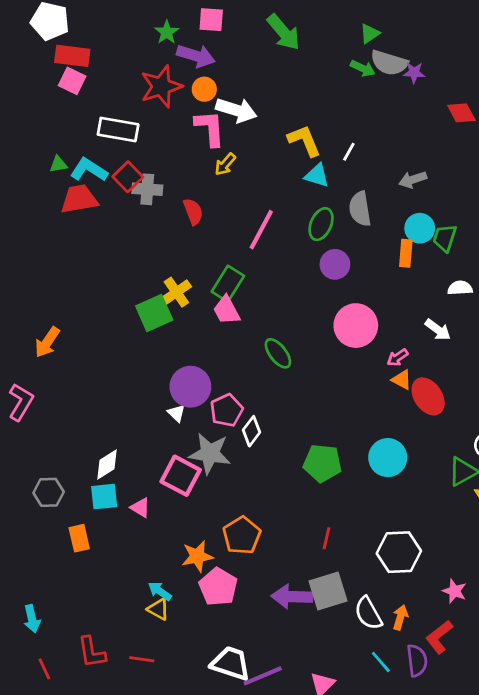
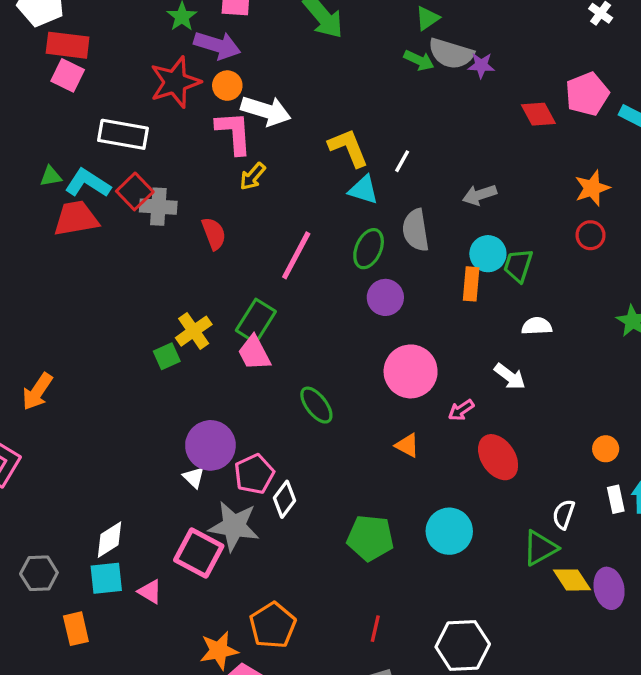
green square: (154, 313) -> (167, 356), size x0.6
orange triangle: (402, 380) -> (407, 445), moved

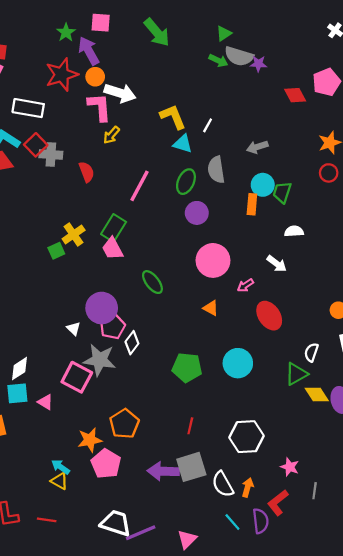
purple arrow: (217, 45) -> (89, 51), turned -136
purple circle: (210, 445) -> (102, 308), moved

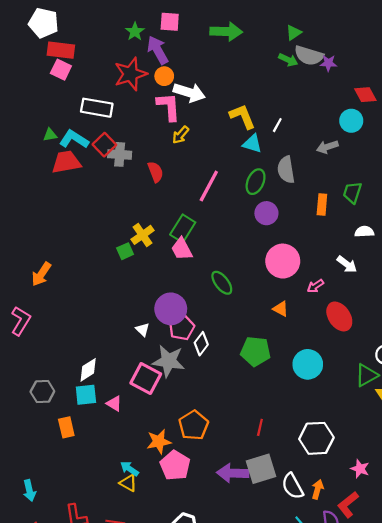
green arrow: (157, 32) -> (226, 32), turned -48
cyan circle: (263, 185) -> (351, 121), moved
green pentagon: (187, 367) -> (256, 351), moved

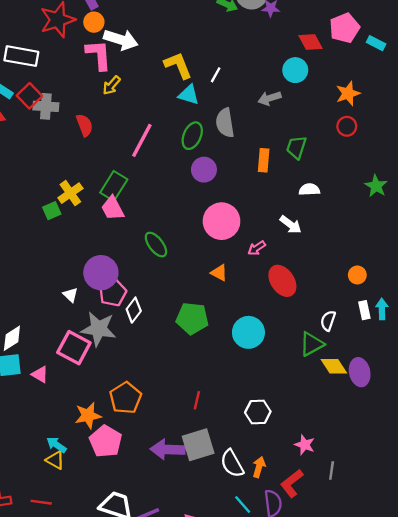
white hexagon: (316, 438) -> (258, 412), size x0.7

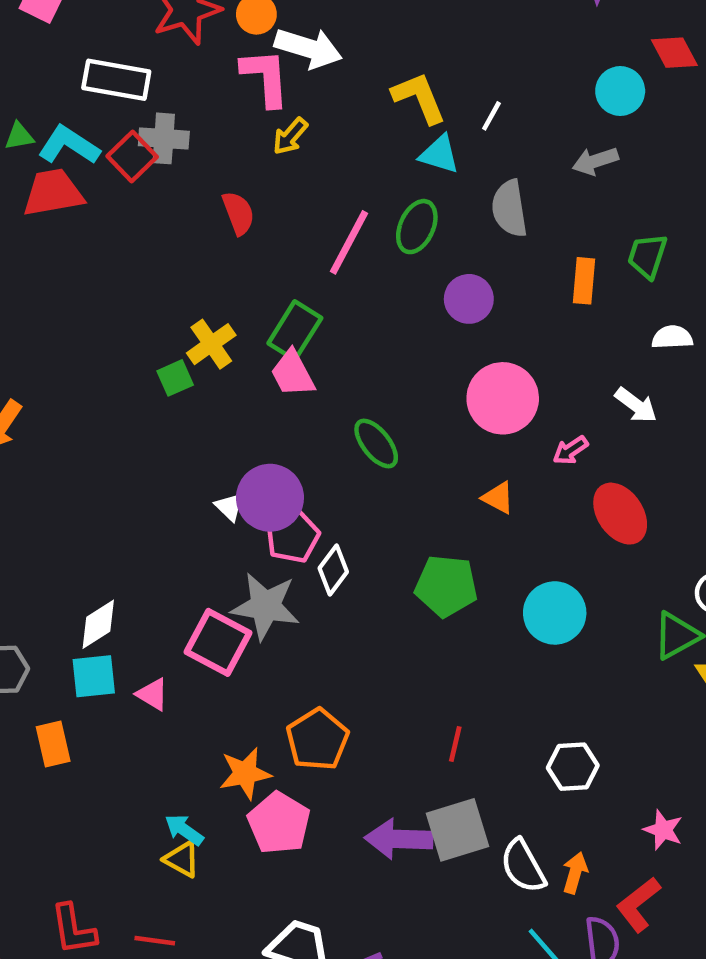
cyan circle: (295, 70) -> (620, 91), moved
gray cross: (46, 106) -> (164, 138), moved
green ellipse: (192, 136) -> (417, 227), moved
white triangle: (70, 295) -> (229, 507), moved

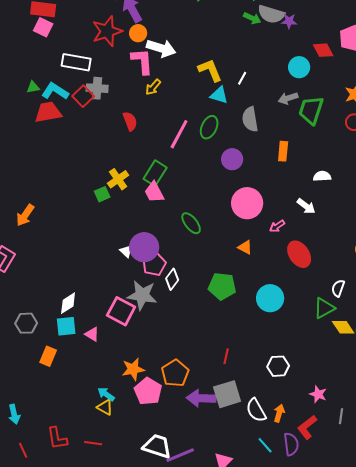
green trapezoid: (647, 256) -> (311, 110), moved, size x1.4
orange pentagon: (317, 740) -> (175, 373), moved
orange rectangle: (53, 744) -> (48, 356), turned 36

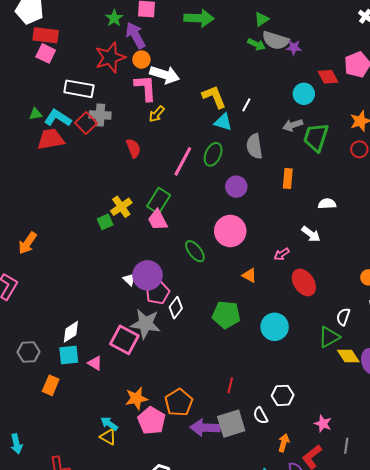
pink circle: (247, 203) -> (230, 231), moved
white semicircle: (256, 410) -> (260, 416), moved, size x0.7

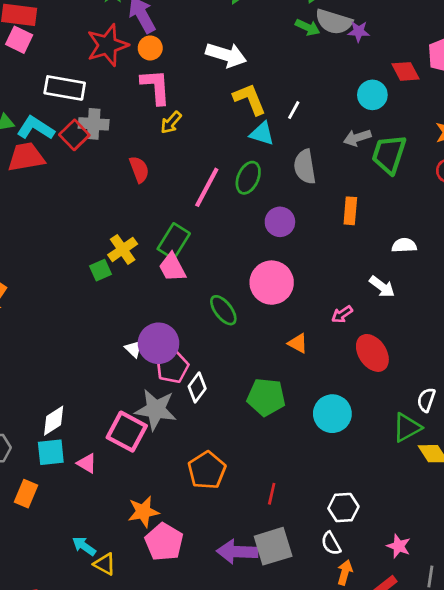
white arrow: (165, 75) -> (226, 55), moved
orange pentagon: (179, 402) -> (207, 470), moved
white semicircle: (260, 416) -> (331, 543), moved
cyan arrow: (109, 424) -> (84, 546), moved

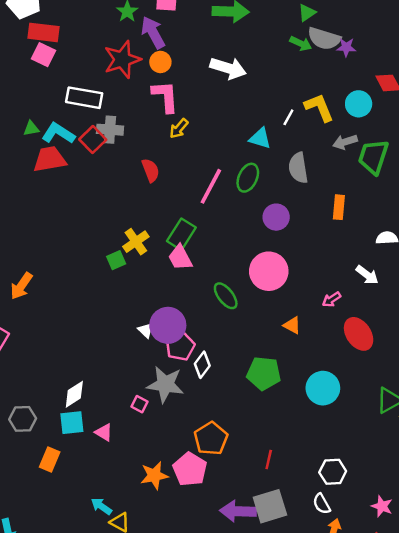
yellow L-shape: (250, 99) -> (319, 108), moved
pink square: (127, 432) -> (140, 404), size x0.5
pink pentagon: (164, 542) -> (190, 469), moved

